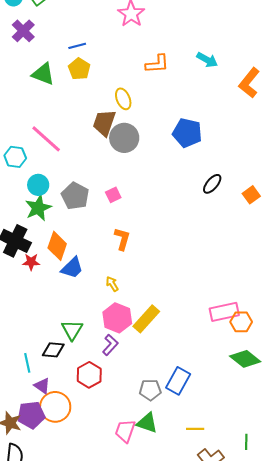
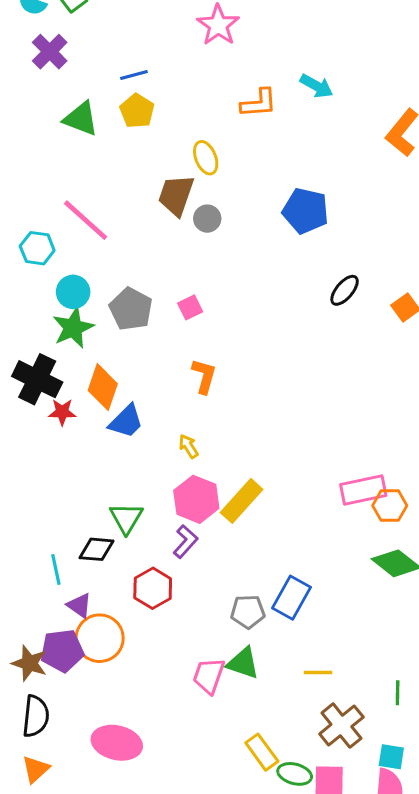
cyan arrow: (207, 60) -> (316, 86), moved
gray circle: (124, 138) -> (207, 219), size x0.6

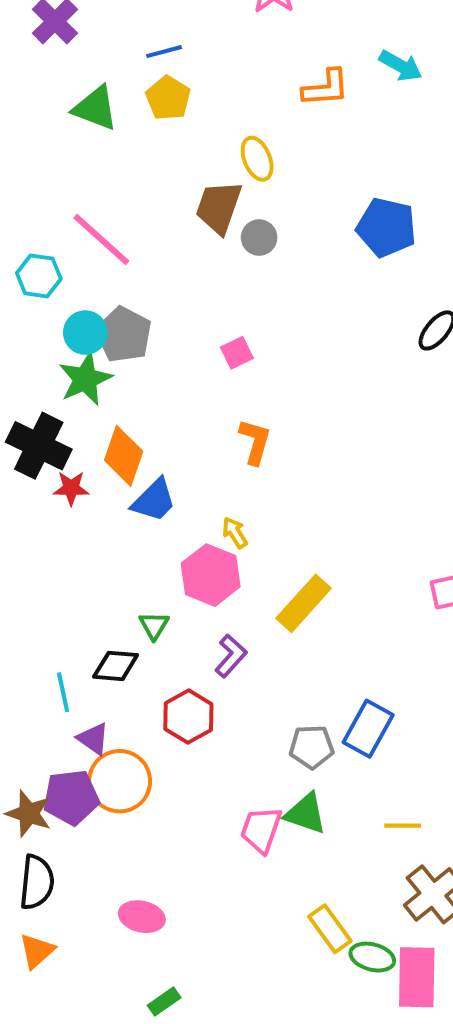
gray pentagon: (131, 309) -> (124, 335), moved
pink hexagon: (196, 499) -> (211, 575), moved
green triangle: (126, 518) -> (154, 626), size x0.7
pink ellipse: (117, 743) -> (142, 917), size x0.7

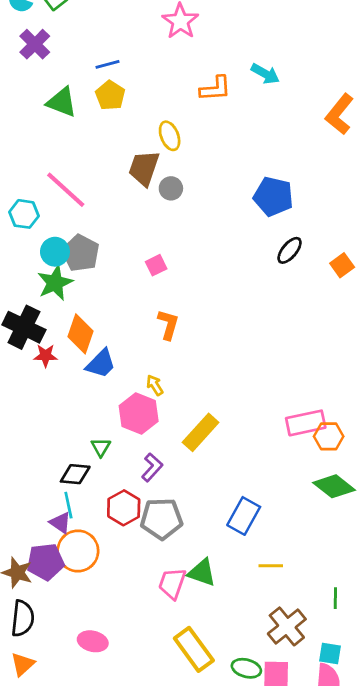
blue pentagon: (386, 227) -> (273, 196), moved
cyan line: (63, 692) -> (68, 505), moved
gray pentagon: (312, 747) -> (161, 519), moved, size x1.4
yellow line: (403, 826) -> (271, 566), moved
yellow rectangle: (330, 929) -> (194, 649), moved, size x1.4

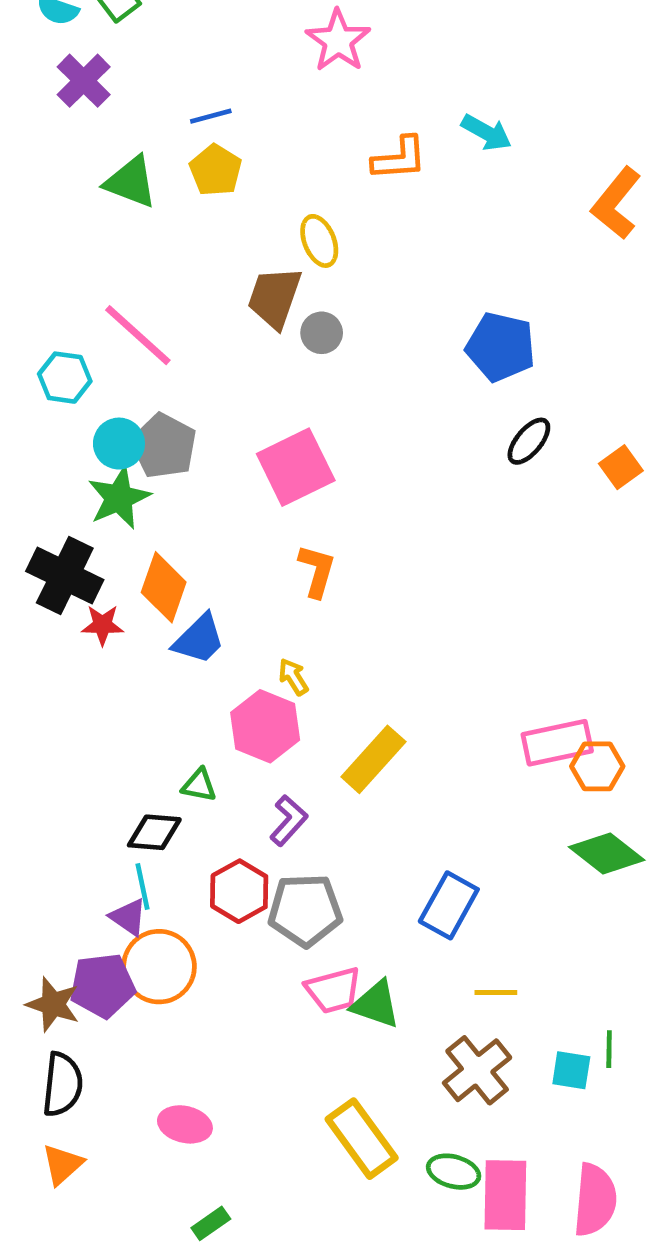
pink square: (156, 265) -> (296, 467), size x2.0
green triangle: (101, 447) -> (199, 785), turned -50
pink trapezoid: (172, 583) -> (333, 990), moved, turned -124
brown cross: (287, 626) -> (477, 1070), moved
cyan square: (330, 653) -> (571, 1070), moved

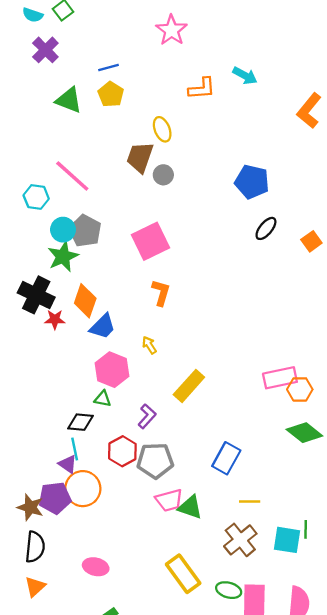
pink hexagon: (265, 726) -> (112, 370), moved
cyan square: (571, 1070) -> (287, 540), size x1.4

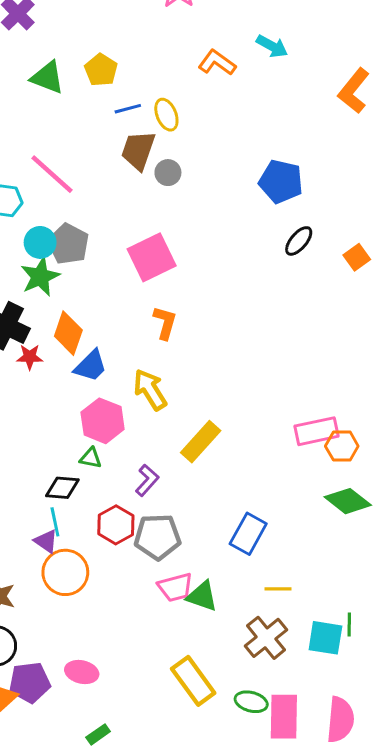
blue line: (108, 67) -> (128, 109), moved
orange L-shape: (202, 88) -> (217, 63), turned -140
yellow arrow: (149, 345) -> (150, 390), size x1.8
purple pentagon: (55, 498) -> (30, 682), moved

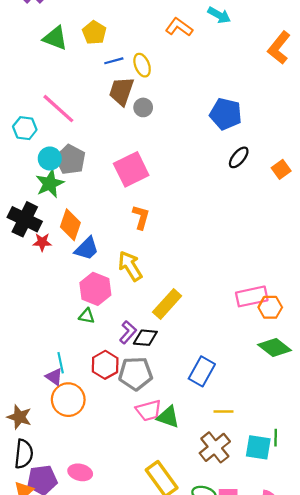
black diamond: (62, 488) -> (145, 338), moved

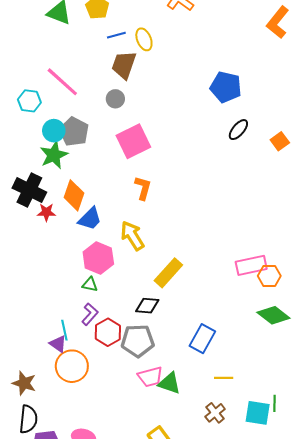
gray circle: (143, 107) -> (115, 99), moved
purple L-shape: (128, 332) -> (90, 314), moved
brown cross: (215, 447) -> (215, 413), size x0.7

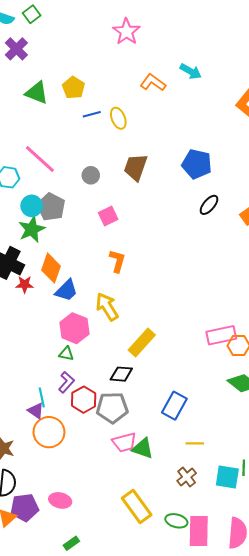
brown trapezoid: (124, 65) -> (136, 167), moved
pink square: (133, 141) -> (108, 216), size x0.6

